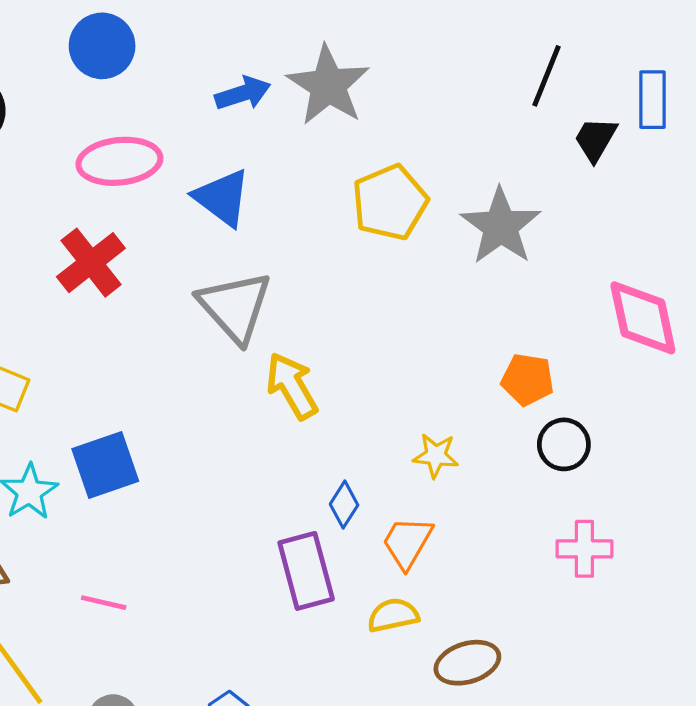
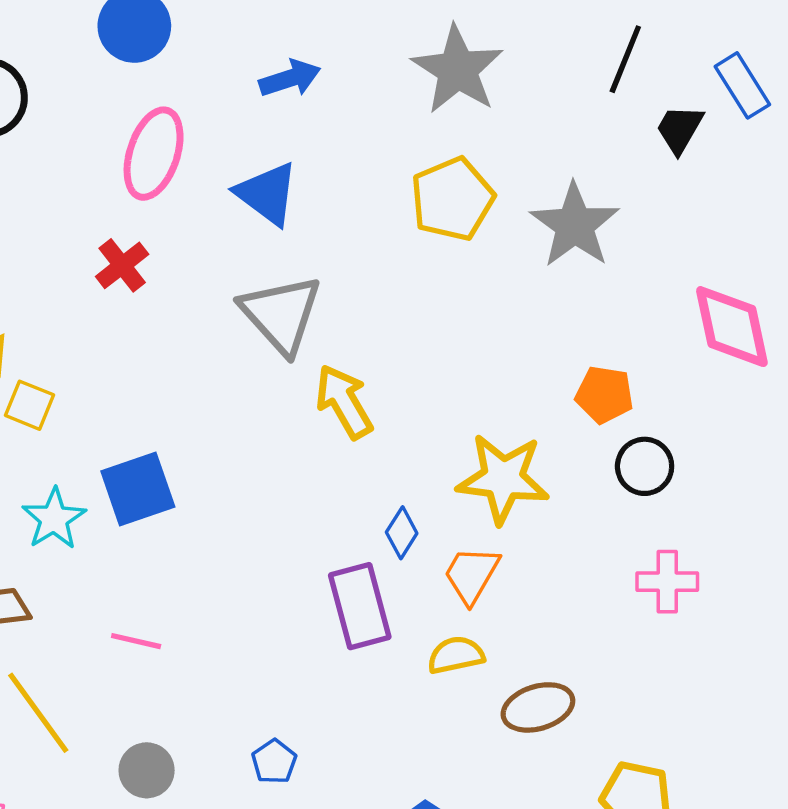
gray star: (328, 85) -> (458, 70), moved
blue rectangle: (652, 100) -> (742, 85), turned -32
pink ellipse: (119, 161) -> (154, 154), turned -66
red cross: (91, 263) -> (122, 265), size x0.7
yellow star: (436, 456) -> (503, 479), size x1.8

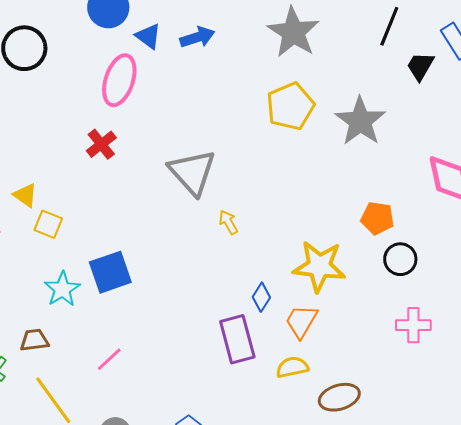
blue triangle: (267, 194) -> (148, 36), moved, size x0.7
yellow arrow: (344, 402) -> (228, 222), size x0.6
pink line: (136, 641) -> (109, 359), turned -56

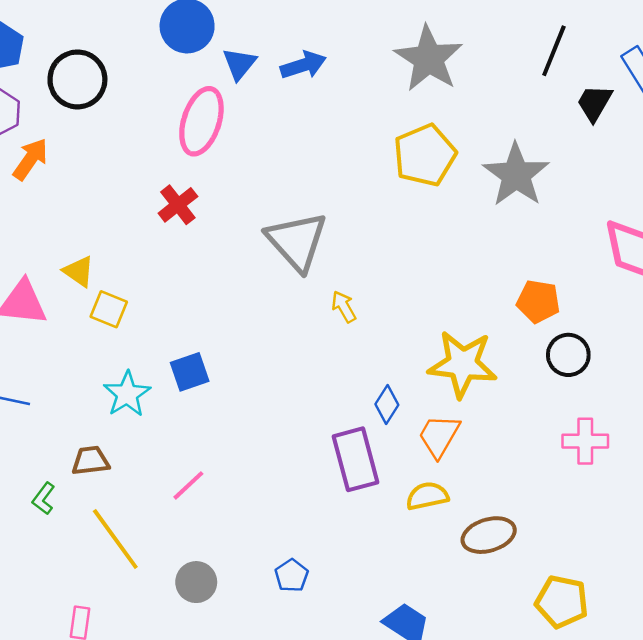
blue triangle: (148, 36) -> (239, 64), turned 32
blue square: (110, 272) -> (190, 372), size x0.7

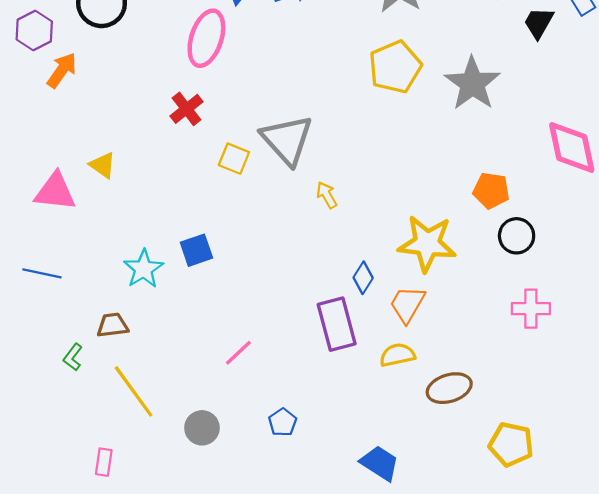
yellow square: (109, 309) -> (234, 159), moved
pink line: (188, 485) -> (238, 353), moved

